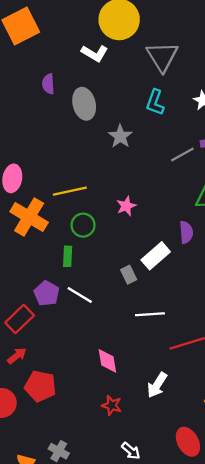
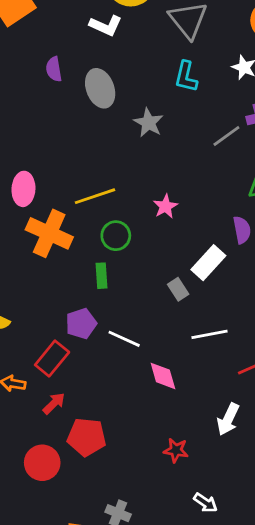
purple pentagon: (47, 293) -> (81, 324), turned 30
white line: (80, 295) -> (124, 339), moved
pink diamond: (107, 361) -> (163, 376), moved

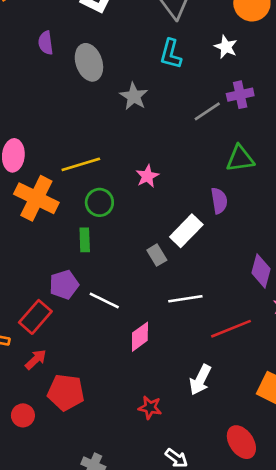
pink diamond: (163, 376) -> (140, 337), turned 68
red circle: (42, 463) -> (23, 415), size x0.7

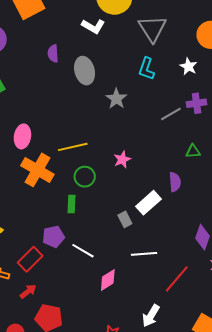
green triangle: (240, 159) -> (193, 151), size x0.7
red line: (231, 329) -> (177, 279), turned -32

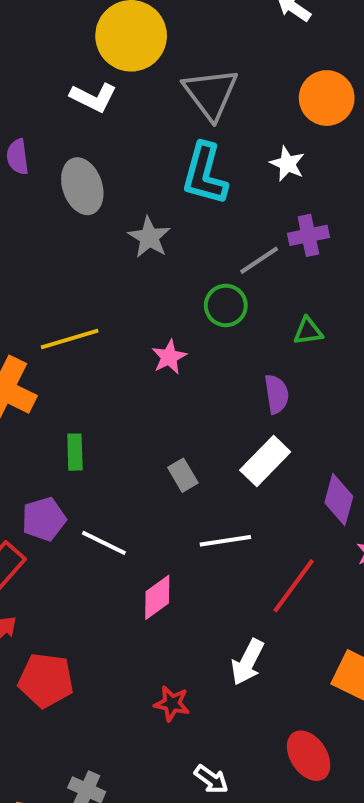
cyan L-shape: (147, 69) -> (205, 174), size x1.4
green circle: (85, 177) -> (226, 305), moved
white rectangle: (148, 203) -> (265, 461), moved

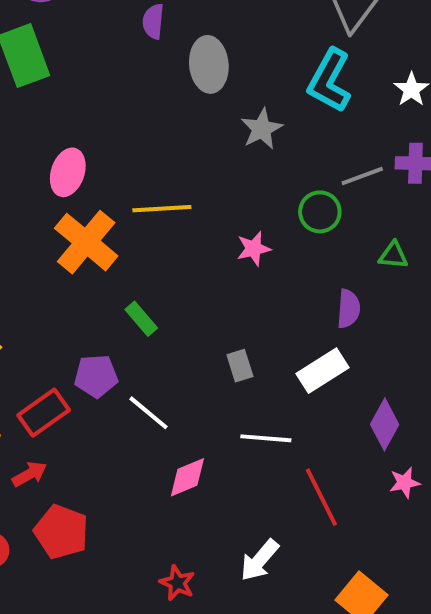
green rectangle: (75, 452) -> (141, 319), turned -52
red line: (294, 586) -> (321, 497), turned -76

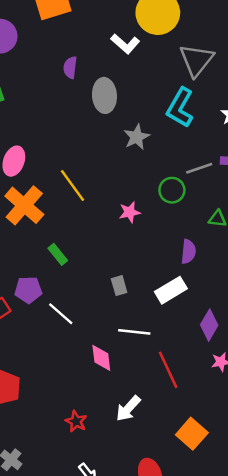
yellow line: (162, 209) -> (73, 186), turned 56
pink diamond: (187, 477) -> (101, 358), moved, turned -76

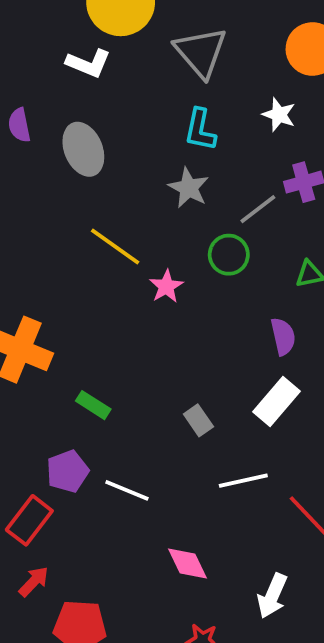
cyan L-shape: (180, 108) -> (200, 130), size x0.7
gray star: (137, 137) -> (189, 188), moved
yellow line: (73, 186) -> (115, 247), moved
pink star: (130, 212) -> (166, 286), moved
pink diamond: (101, 358) -> (188, 564), moved

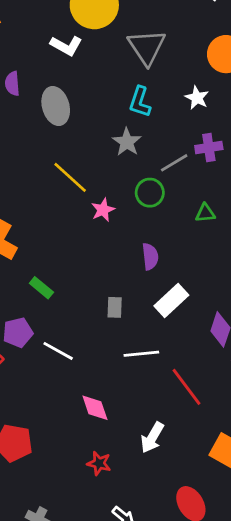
purple semicircle: (283, 337) -> (150, 257), moved
gray rectangle: (198, 420) -> (115, 307), turned 30

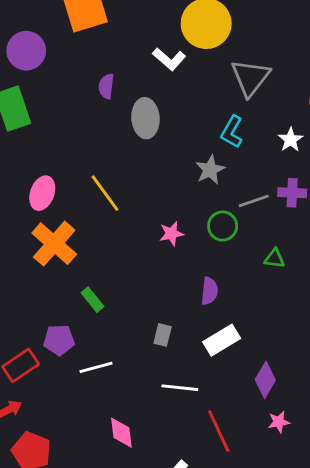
yellow line: (70, 177) -> (105, 193), moved
white line: (58, 351) -> (96, 367), turned -56

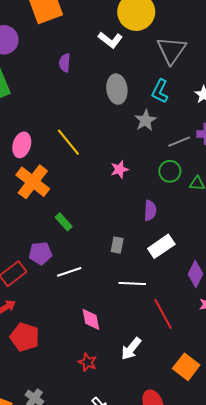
gray ellipse: (145, 118) -> (117, 89), moved
green circle: (223, 226) -> (170, 171), moved

